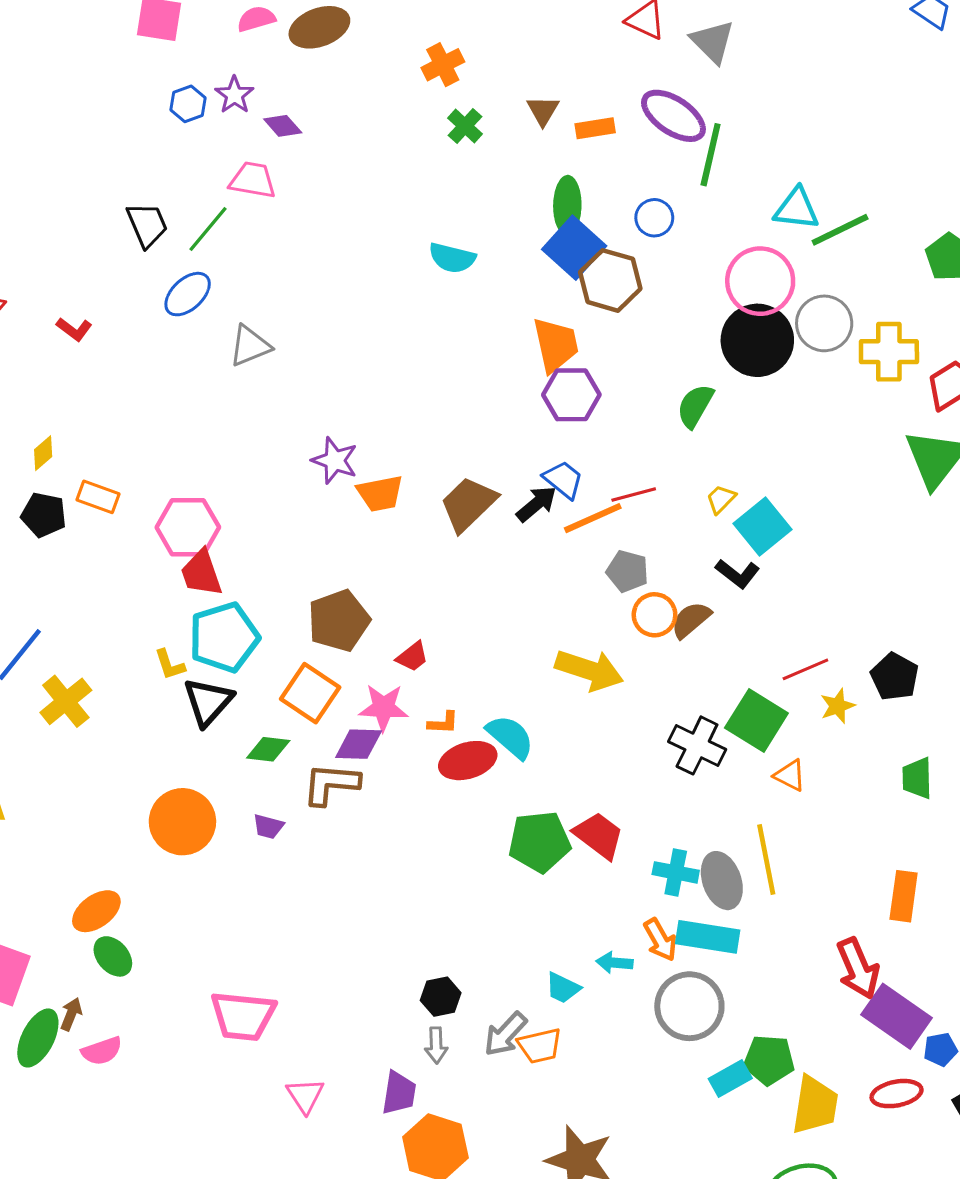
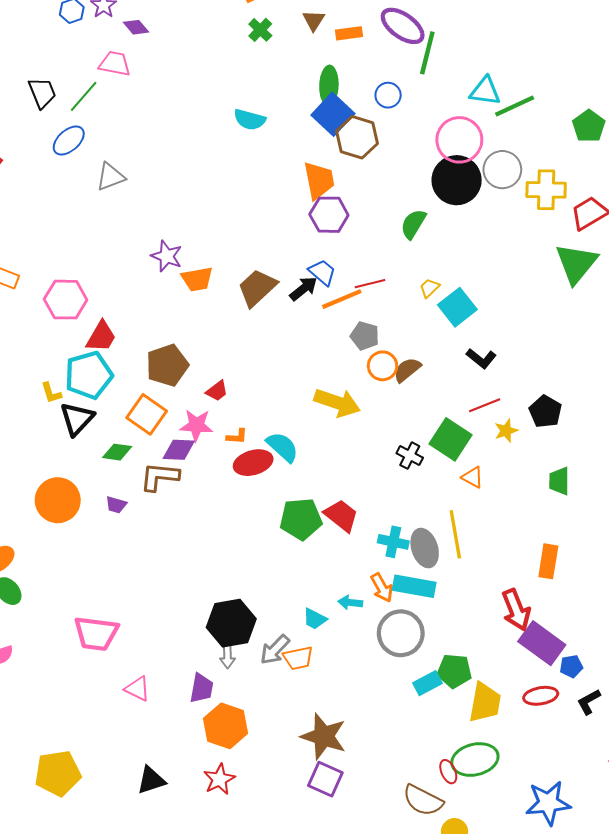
red trapezoid: (201, 573) -> (101, 337), moved, turned -132
black L-shape: (738, 574) -> (481, 358), moved
black cross: (697, 745) -> (410, 456), size x0.7
black hexagon: (441, 997) -> (231, 623), size x1.8
pink triangle: (305, 1096) -> (137, 689), turned -32

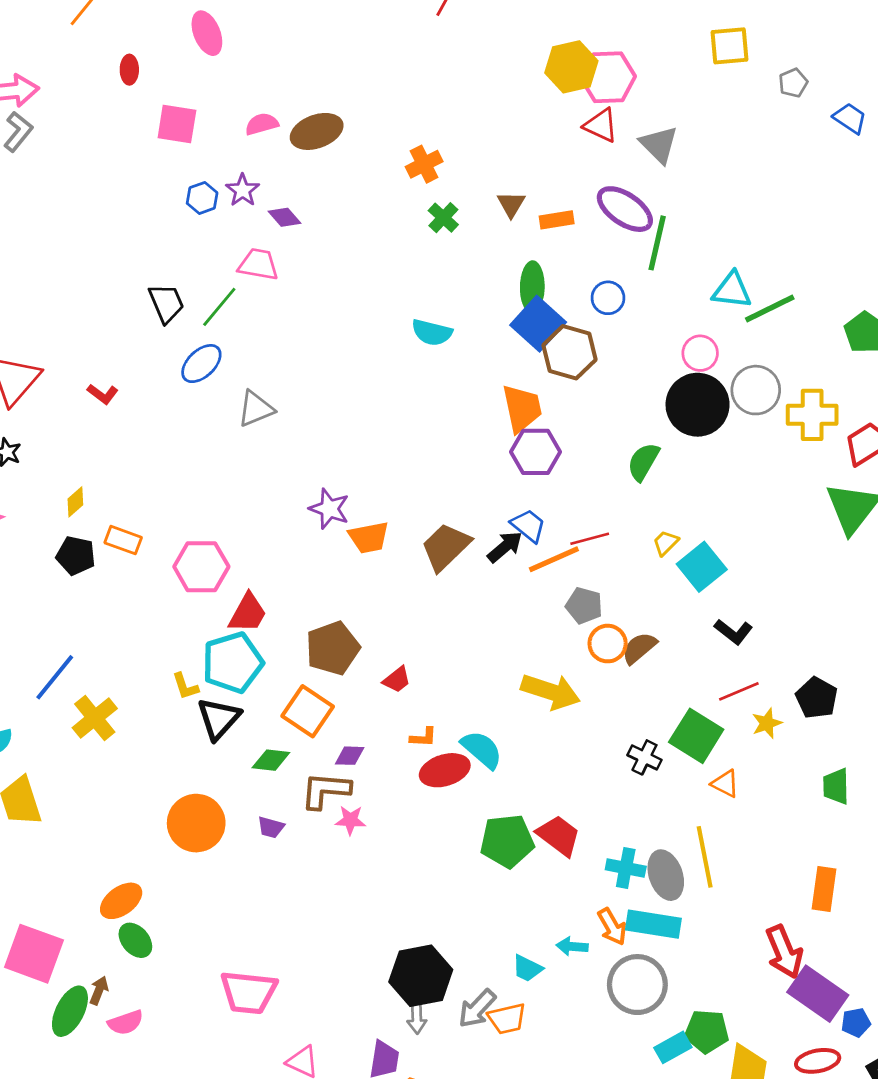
pink circle: (459, 140) -> (700, 353), size x0.6
pink star: (196, 425) -> (350, 820), moved, size x0.7
purple diamond: (179, 450) -> (350, 756), size x0.7

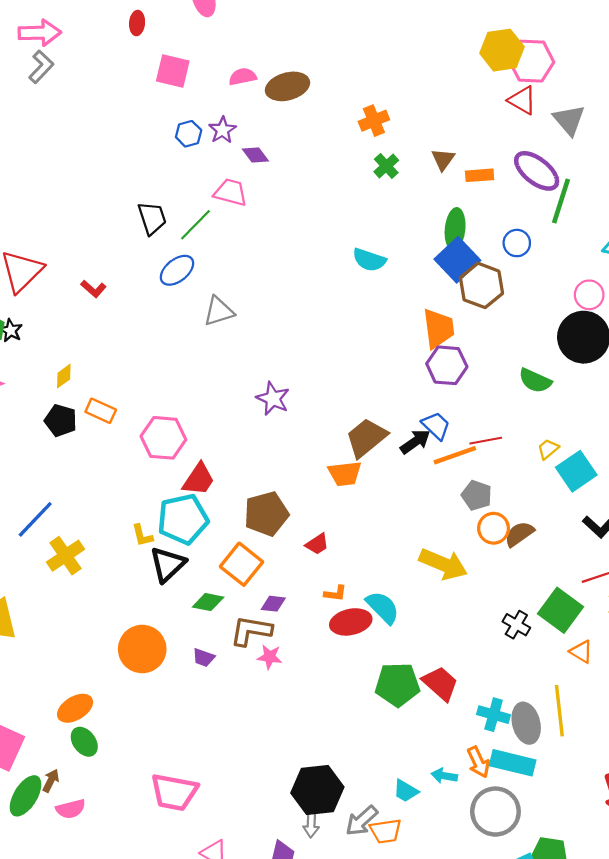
green semicircle: (643, 462) -> (535, 381), turned -100
orange trapezoid: (369, 537) -> (345, 474), moved

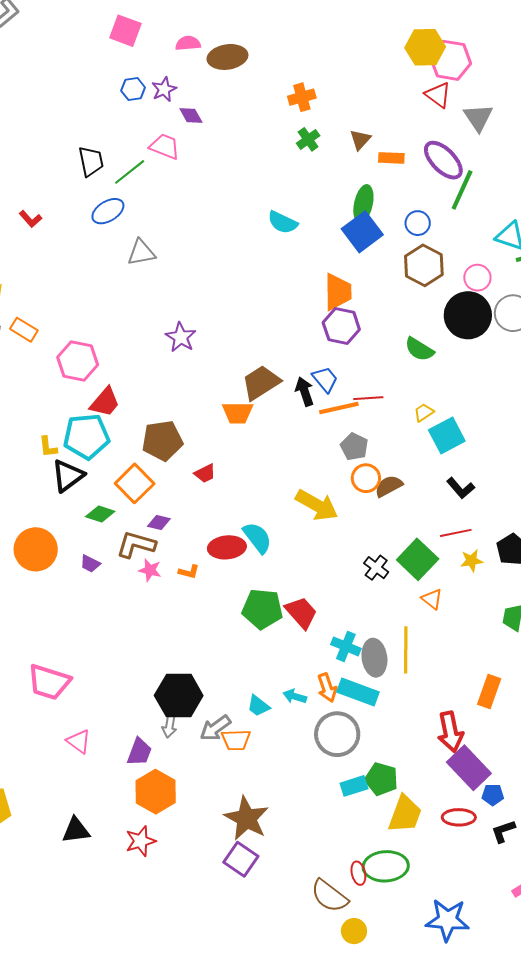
brown hexagon: (481, 285) -> (424, 265), moved
black arrow: (415, 442) -> (305, 391), turned -80
orange L-shape: (335, 593) -> (189, 572), moved

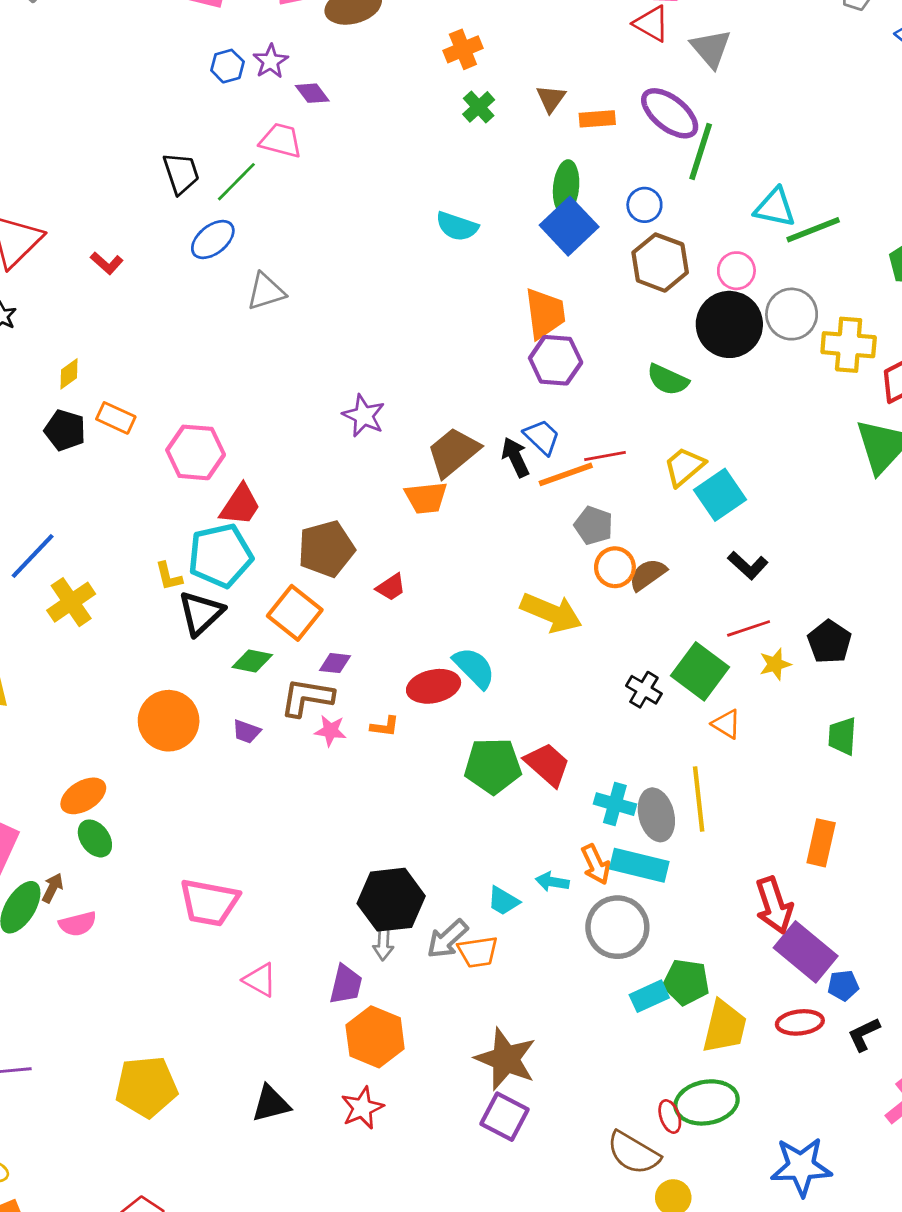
purple star: (181, 337) -> (364, 416), moved
yellow trapezoid: (424, 413) -> (684, 467), size x1.5

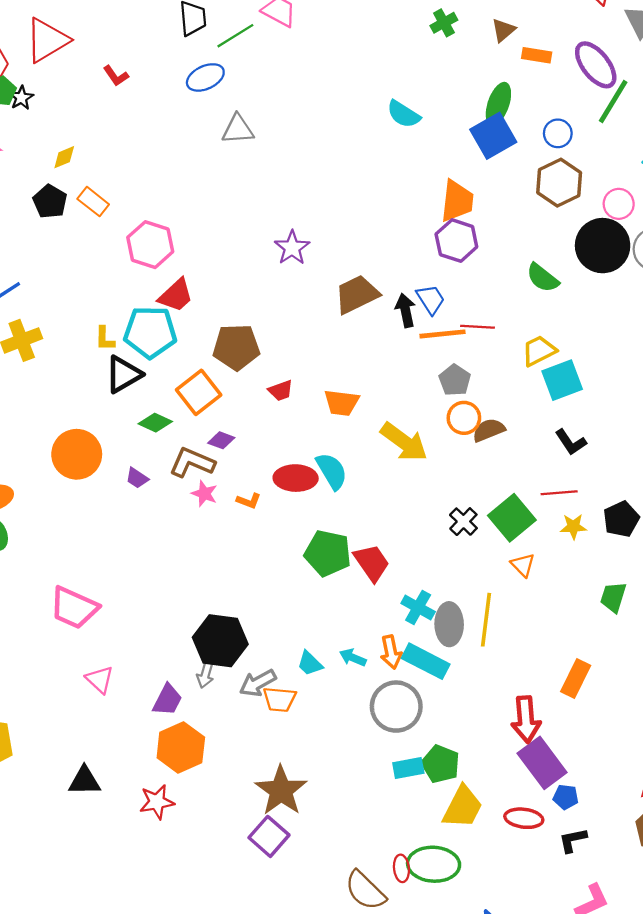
orange trapezoid: (426, 498) -> (342, 403), moved

